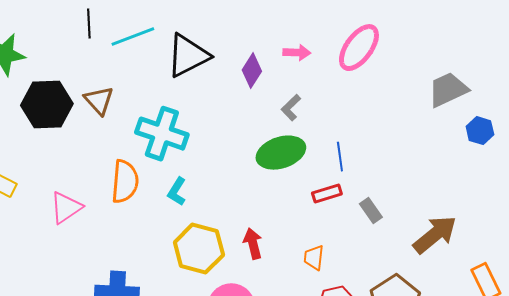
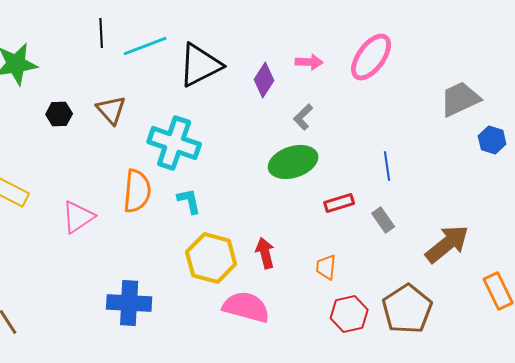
black hexagon: (47, 105) -> (59, 114), size x0.5
blue line: (340, 157) -> (387, 166), moved
cyan L-shape: (177, 192) -> (189, 201), turned 136

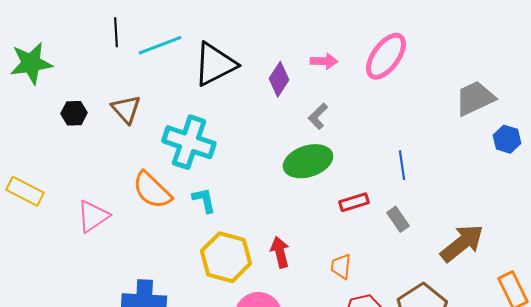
orange semicircle: (137, 191) -> (152, 190), turned 129

